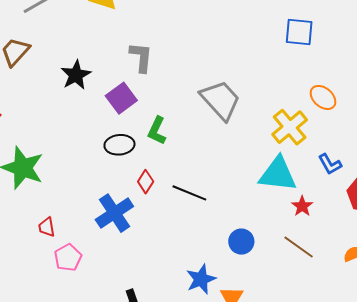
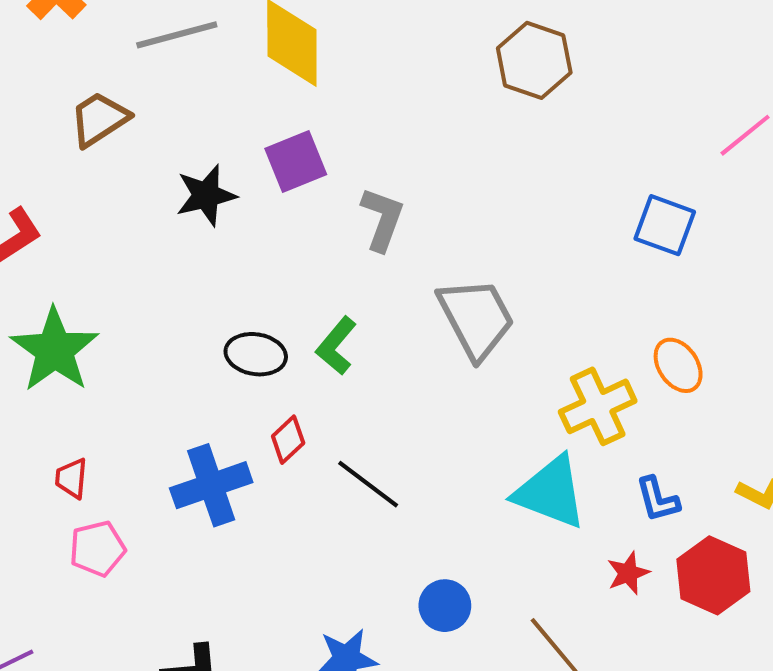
gray L-shape: (141, 57) -> (382, 219), moved
purple square: (121, 98) -> (296, 162), moved
red star: (302, 206) -> (628, 573), moved

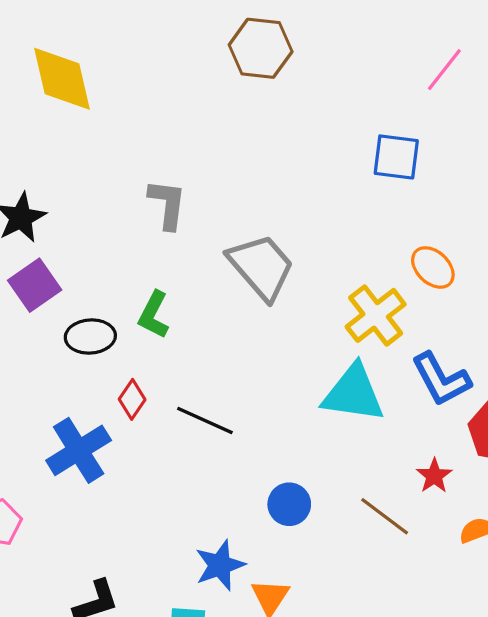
purple square: (296, 162) -> (35, 285), moved
blue L-shape: (658, 499) -> (441, 379), size x1.5
red star: (628, 573) -> (434, 476), moved

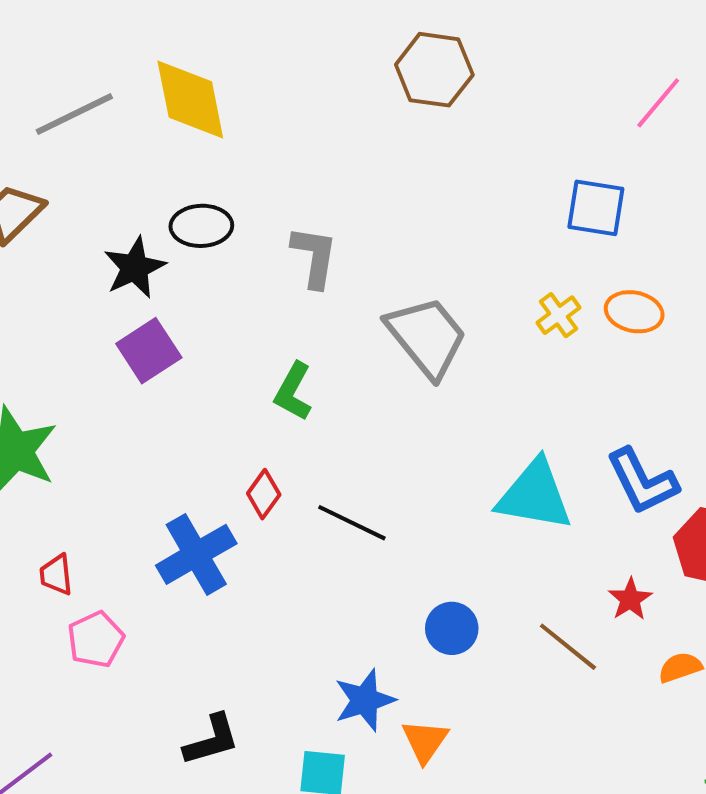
orange ellipse: (433, 267) -> (634, 312), moved, turned -33
yellow cross: (376, 315) -> (559, 315), moved, size x0.6
black ellipse: (90, 337) -> (201, 226), moved

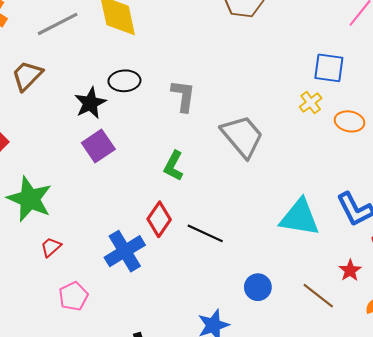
yellow cross: (559, 315) -> (311, 103), moved
red diamond: (264, 494) -> (159, 219), size x1.4
red trapezoid: (56, 575) -> (51, 247), moved, turned 55

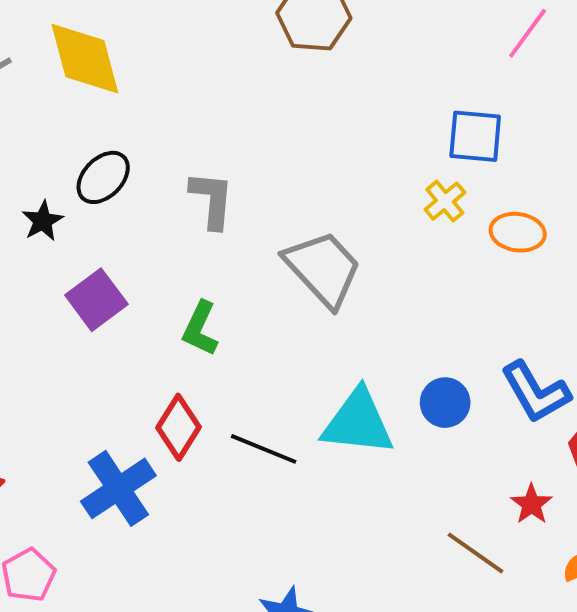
black ellipse: (124, 81) -> (103, 177), turned -40
black star: (90, 103) -> (43, 221), size x0.7
purple square: (98, 146) -> (96, 300), moved
cyan triangle: (300, 217) -> (358, 422), moved
blue circle: (258, 287) -> (445, 403), moved

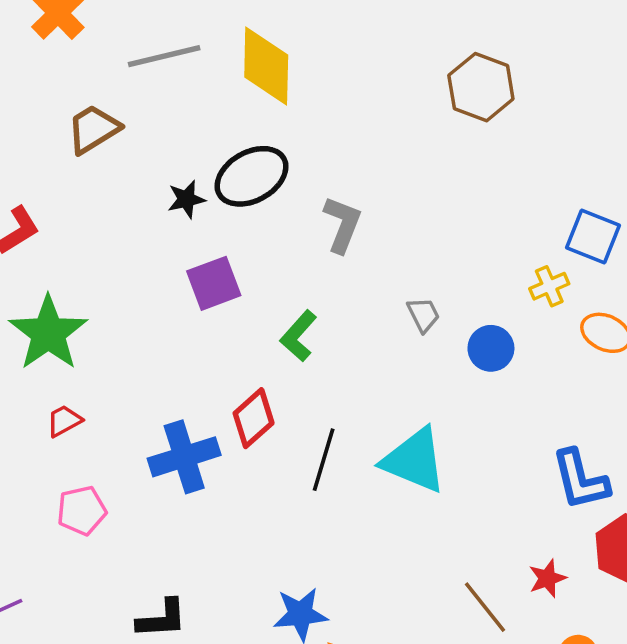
black ellipse: (103, 177) -> (252, 176), size x1.4
gray trapezoid: (323, 269) -> (423, 315), size x0.5
blue circle: (445, 403) -> (491, 348), moved
black line: (264, 449) -> (324, 460), turned 68

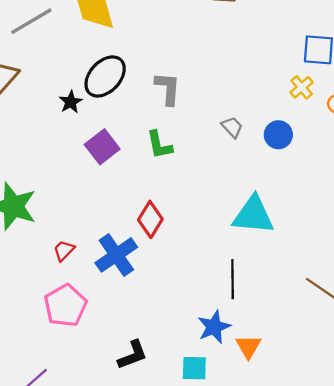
green L-shape: (298, 336) -> (159, 145), moved, turned -36
red trapezoid: (64, 421) -> (64, 251), moved
black line: (324, 460) -> (233, 279), moved
pink pentagon: (82, 511) -> (65, 305), size x1.4

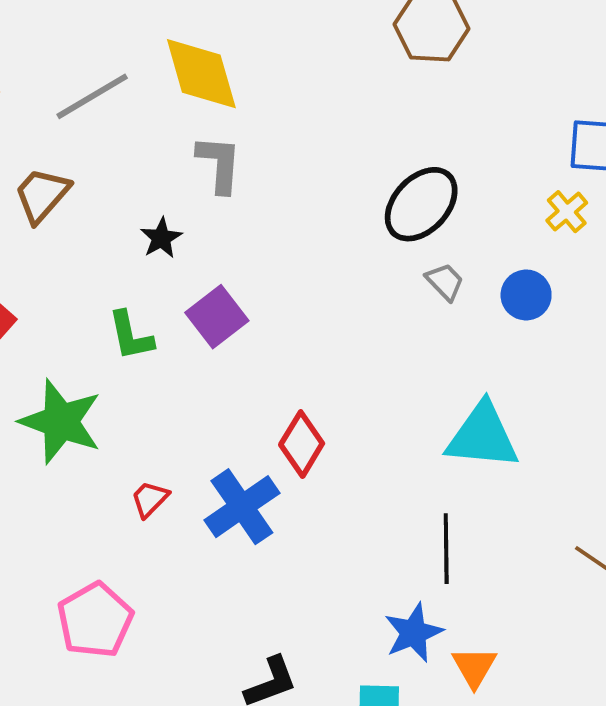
black ellipse: (105, 76) -> (421, 204), moved
gray L-shape: (168, 88) -> (219, 164), moved
green L-shape: (159, 145) -> (131, 336), moved
pink pentagon: (65, 305) -> (95, 620), moved

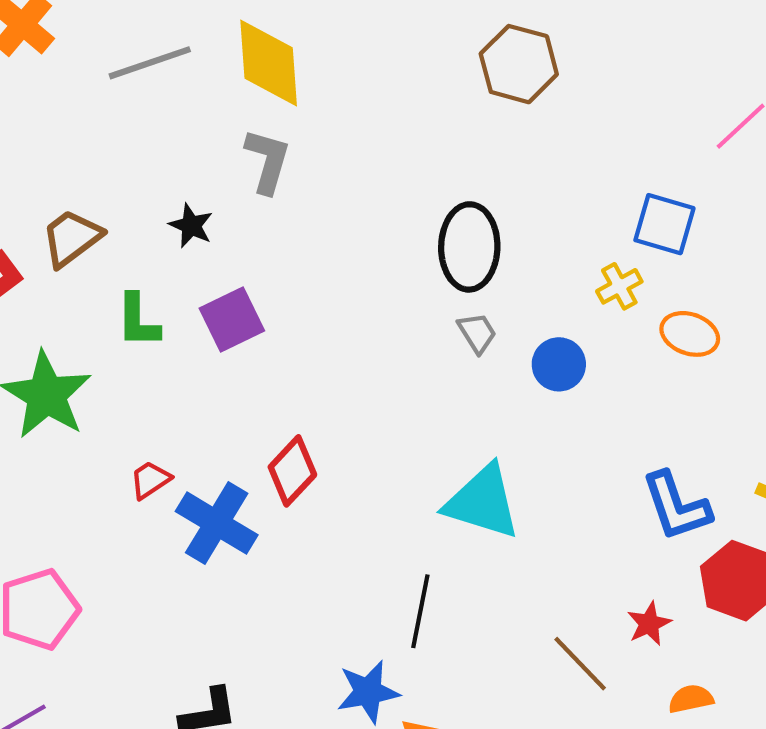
brown trapezoid: (42, 195) -> (72, 238), moved
black ellipse: (421, 204) -> (469, 247), turned -54
black star: (161, 238) -> (191, 226), turned -30
red trapezoid: (150, 499) -> (150, 480), moved
blue cross: (242, 507) -> (217, 523), turned -36

